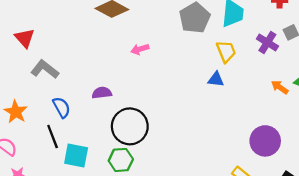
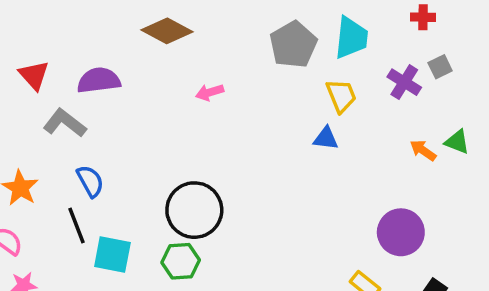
purple semicircle: (102, 93) -> (99, 80), moved, size x1.4

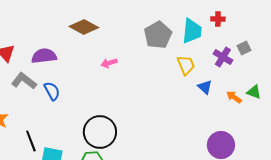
red cross: (423, 17) -> (218, 19), moved
blue triangle: (326, 138) -> (205, 87), moved, turned 35
blue semicircle: (90, 181) -> (52, 91), moved

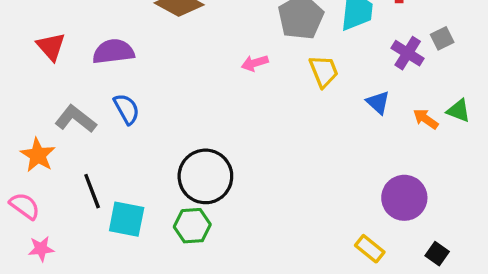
pink arrow: (109, 63) -> (255, 63), moved
yellow trapezoid: (186, 65) -> (324, 71), moved
gray L-shape: (24, 81) -> (76, 119), moved

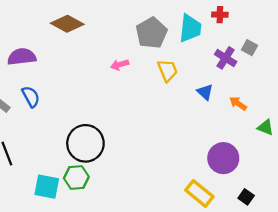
gray square: (442, 38) -> (249, 48), turned -35
green triangle: (459, 111) -> (265, 127), moved
cyan square: (127, 219) -> (47, 187), moved
yellow rectangle: (370, 249) -> (199, 193), size x1.4

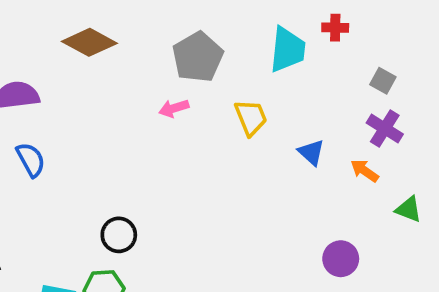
gray pentagon: (152, 33) -> (198, 57), moved
purple cross: (226, 58) -> (385, 128), moved
black circle: (85, 143) -> (119, 235), size x0.6
purple circle: (223, 158) -> (341, 259), size x0.7

